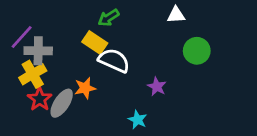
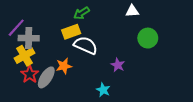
yellow rectangle: (95, 42) -> (71, 32), turned -54

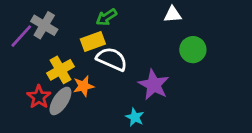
gray cross: (29, 38) -> (44, 25), moved, turned 30
yellow cross: (24, 56) -> (60, 70), moved
purple star: (118, 65) -> (154, 85), size x1.6

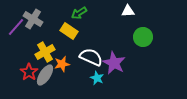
yellow rectangle: (93, 41) -> (69, 31), turned 54
white semicircle: (112, 59) -> (91, 57), moved
cyan star: (135, 117) -> (97, 78), moved

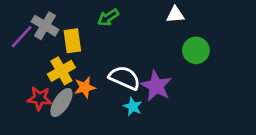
yellow rectangle: (69, 31) -> (72, 41), moved, turned 48
red star: (29, 72) -> (39, 98), turned -30

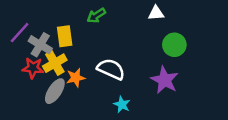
gray cross: (45, 26) -> (40, 45), moved
purple star: (156, 86) -> (165, 80), moved
red star: (39, 98) -> (33, 68), moved
cyan star: (133, 107) -> (122, 105), moved

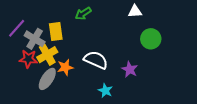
purple star: (165, 80) -> (130, 69), moved, size x0.7

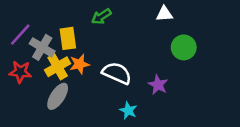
red star: (28, 59) -> (20, 72), moved
orange star: (65, 67) -> (79, 64), moved

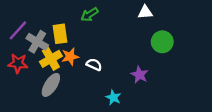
white semicircle: (117, 73) -> (94, 65), moved, size x0.6

